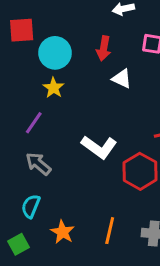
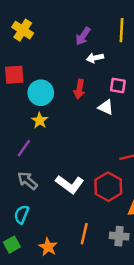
white triangle: (122, 79) -> (106, 107), moved
white L-shape: (99, 147) -> (70, 184), moved
orange star: (63, 232) -> (48, 247), moved

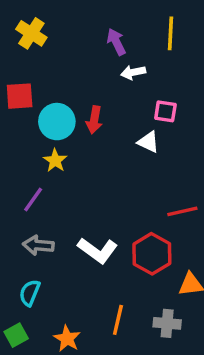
purple arrow: (83, 36) -> (116, 42), turned 120
red arrow: (79, 89) -> (94, 120), moved
gray arrow: (28, 181) -> (38, 245), turned -35

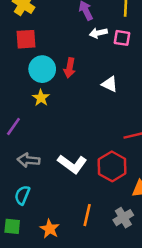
red square: (20, 96) -> (26, 39), moved
pink square: (165, 111) -> (122, 38), moved
purple line: (33, 200) -> (13, 126), moved
gray cross: (167, 323) -> (123, 218), turned -36
green square: (16, 335) -> (12, 226), turned 35

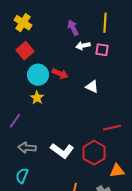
red square: (26, 39) -> (25, 51), turned -36
red arrow: (70, 68) -> (60, 74), turned -77

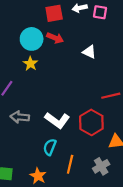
red square: (25, 51) -> (54, 13), moved, turned 30
cyan semicircle: (22, 176) -> (50, 147), moved

